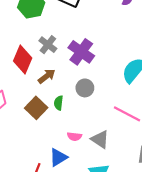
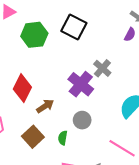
gray cross: (48, 45) -> (102, 68), moved
green semicircle: (59, 103) -> (63, 138), moved

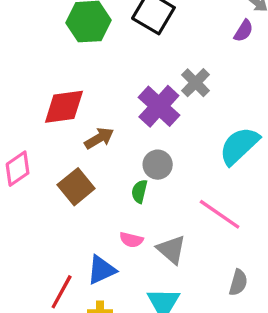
red diamond: (22, 88) -> (64, 107), turned 52
green semicircle: (63, 138) -> (139, 191), moved

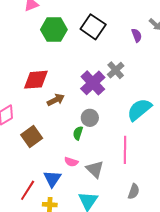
purple semicircle: (244, 31) -> (137, 35), moved, turned -56
brown square: (76, 187) -> (32, 136), moved
pink line: (220, 214) -> (125, 150), turned 52
blue triangle: (101, 270) -> (52, 179), turned -36

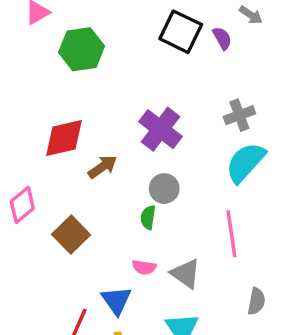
black square: (93, 27) -> (181, 32), moved
gray cross: (116, 70) -> (239, 115), moved, turned 30

